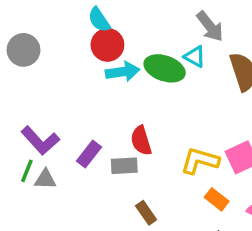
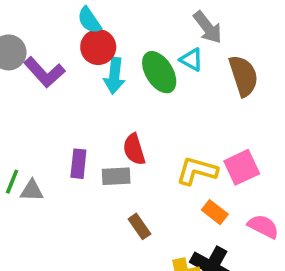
green ellipse: (165, 68) -> (159, 72), turned 39
cyan arrow: (123, 72) -> (114, 76), turned 104
purple L-shape: (40, 141) -> (44, 72), moved
purple rectangle: (89, 154) -> (78, 164), turned -32

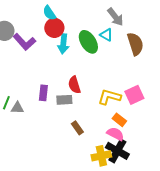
pink semicircle: (263, 226) -> (115, 134), moved

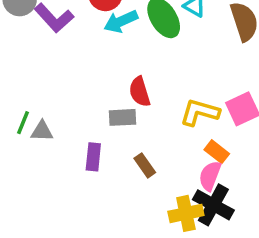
cyan arrow: (63, 44) -> (121, 21), turned 60
purple rectangle: (43, 93) -> (93, 157), moved
pink semicircle: (115, 134) -> (210, 176), turned -96

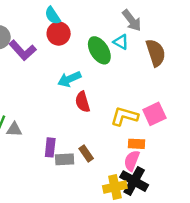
cyan arrow: (121, 21) -> (69, 79), moved
gray rectangle: (123, 117) -> (65, 159), moved
orange rectangle: (217, 152) -> (136, 144), turned -35

